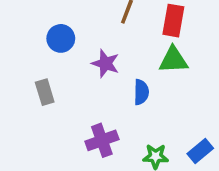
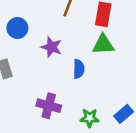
purple cross: (102, 140) -> (49, 106), turned 35

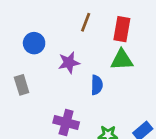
purple star: (51, 47) -> (69, 63), turned -30

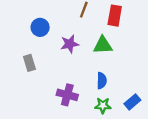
green triangle: (122, 60) -> (103, 45), moved
blue semicircle: (97, 85) -> (102, 81), moved

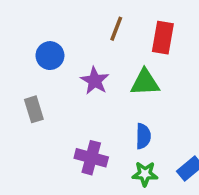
purple star: (70, 44) -> (95, 81), turned -30

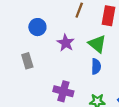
green triangle: (145, 82) -> (97, 44), turned 42
blue semicircle: (143, 136) -> (96, 66), moved

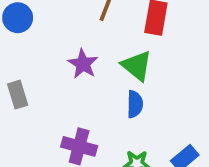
blue circle: (37, 27) -> (18, 18), moved

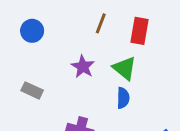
gray rectangle: (18, 95) -> (32, 90), turned -48

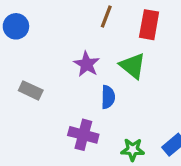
blue circle: (32, 31) -> (16, 26), moved
blue semicircle: (123, 98) -> (108, 97), moved

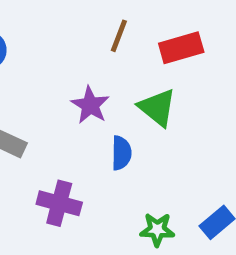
red rectangle: (149, 25) -> (181, 48), turned 64
purple cross: (83, 135) -> (59, 203), moved

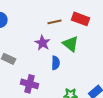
brown line: (119, 36) -> (55, 22), moved, turned 56
red rectangle: (181, 48) -> (81, 19), turned 36

